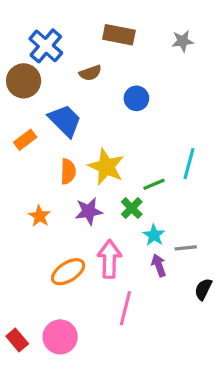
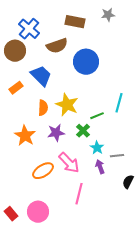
gray star: (183, 41) -> (108, 15), moved
brown semicircle: (90, 73) -> (57, 46), size x1.5
blue circle: (136, 98) -> (86, 62), size x1.6
orange star: (39, 216) -> (25, 136), size x1.5
pink arrow: (109, 259) -> (69, 163), turned 135

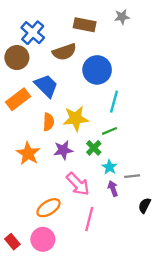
orange rectangle: (16, 88) -> (18, 99), size x1.5
cyan line: (119, 103) -> (114, 102), moved
yellow star: (67, 105) -> (76, 118), turned -30
orange ellipse: (43, 171) -> (49, 208), moved

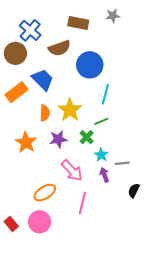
yellow star: (76, 118) -> (70, 110), turned -30

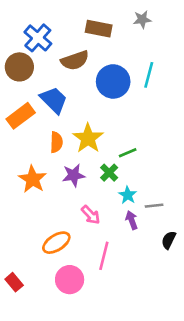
cyan line: (105, 94) -> (149, 75), moved
pink arrow: (72, 171) -> (91, 215), size x0.7
pink circle: (40, 222) -> (70, 280), moved

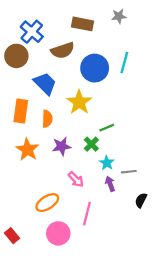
orange rectangle: (21, 116) -> (21, 111), moved, turned -45
yellow star: (88, 138) -> (79, 102), moved

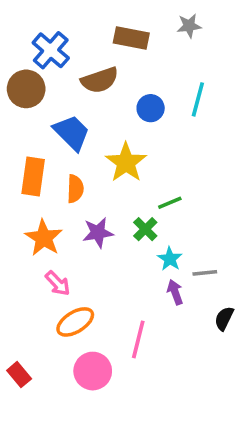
blue circle: (95, 68) -> (151, 108), size x0.6
pink arrow: (76, 179) -> (58, 283), moved

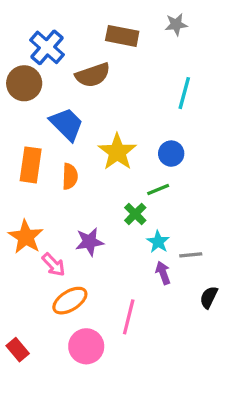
blue circle: (151, 108) -> (171, 154), moved
purple star: (98, 233) -> (89, 242), moved
orange star: (44, 238) -> (26, 237), moved

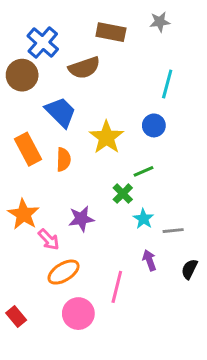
blue circle: (171, 154) -> (154, 125), moved
orange rectangle: (31, 165) -> (28, 149), turned -36
purple arrow: (163, 273) -> (149, 260), moved

